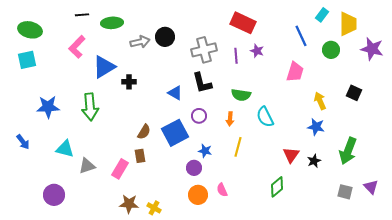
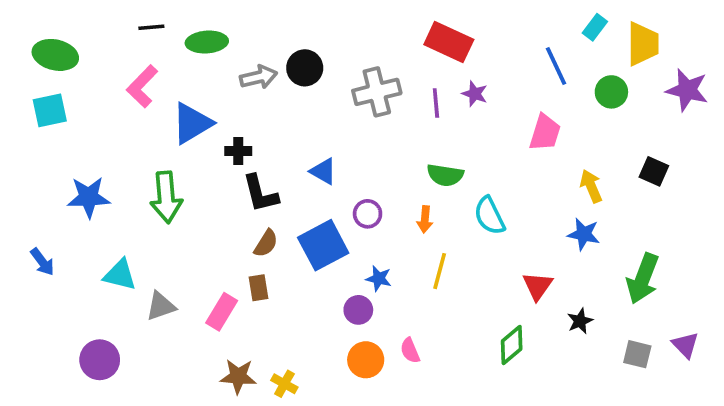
black L-shape: (202, 83) -> (260, 194), moved
black star: (314, 161) -> (580, 321), moved

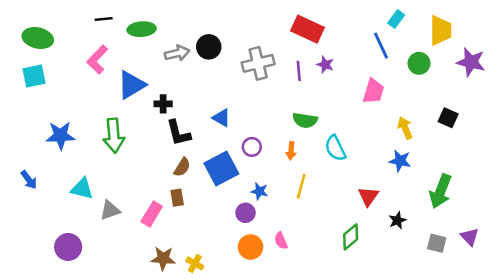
cyan rectangle: (595, 27) -> (396, 19), moved

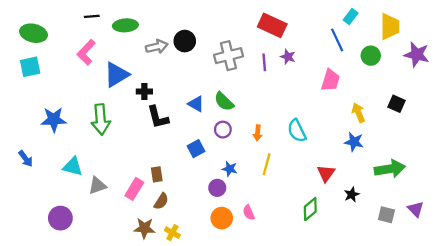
green semicircle: (305, 120) -> (224, 102), moved, turned 35
brown semicircle: (182, 167) -> (161, 201), moved
blue square: (221, 168) -> (196, 149), size x0.6
green arrow: (441, 191) -> (390, 169), turned -120

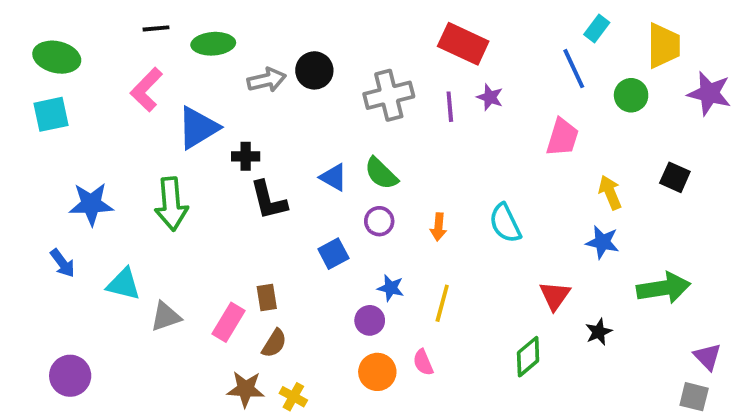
blue arrow: (26, 159) -> (62, 263), moved
yellow line: (267, 164) -> (442, 303), moved
gray square: (386, 215) -> (694, 397), moved
purple circle: (60, 218) -> (70, 376), moved

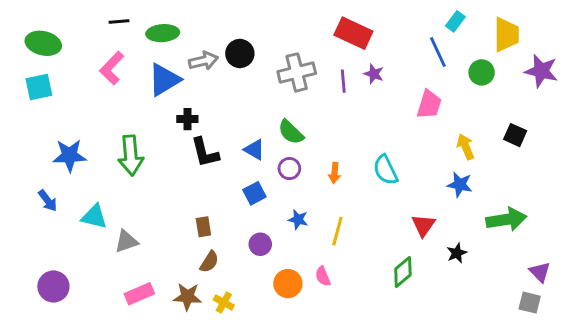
blue triangle: (198, 128) -> (164, 80), moved
blue triangle: (333, 177) -> (254, 150), moved
purple circle: (370, 320) -> (260, 244), moved
pink rectangle: (228, 322) -> (139, 294), moved, turned 36

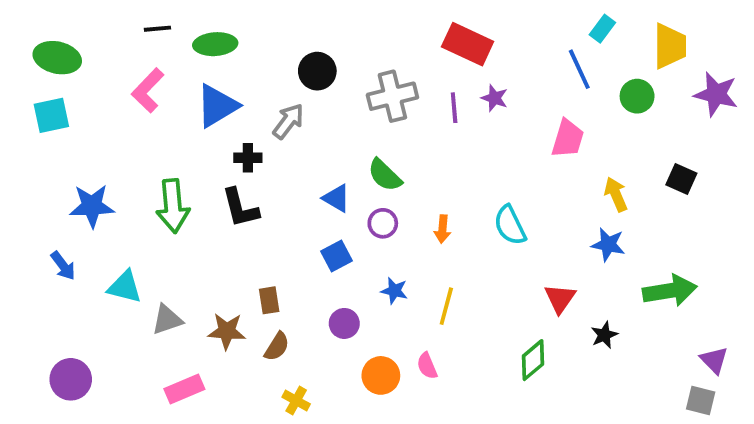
gray arrow: (203, 61) -> (288, 121), moved, turned -40
black L-shape: (205, 153) -> (240, 208), moved
brown star: (187, 297) -> (227, 331), moved

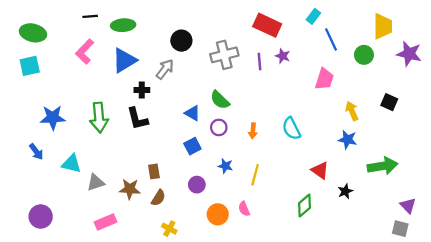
cyan rectangle: (602, 29) -> (313, 16), moved
red triangle: (560, 298) -> (320, 170), turned -30

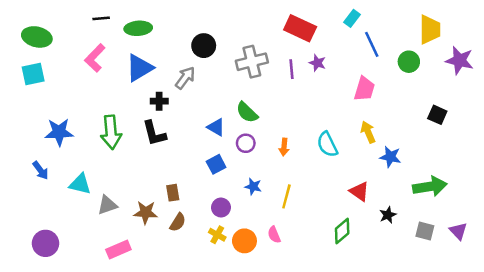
yellow arrow: (352, 111) -> (368, 132), moved
yellow cross: (169, 229) -> (217, 235), moved
gray square: (400, 229) -> (425, 231), moved

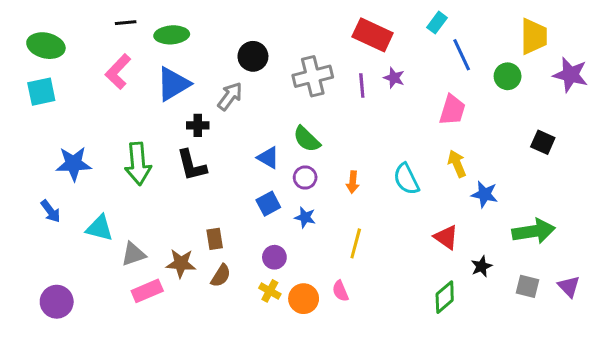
blue star: (253, 186) -> (305, 217), moved
green diamond: (342, 231) -> (445, 297), moved
pink rectangle: (118, 250) -> (147, 291), moved

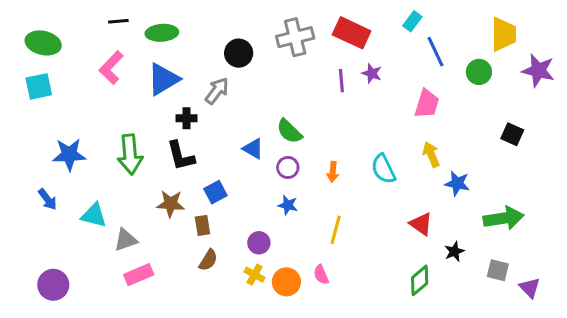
gray cross: (313, 76) -> (295, 37), moved
blue square: (268, 204) -> (215, 192), moved
brown star: (181, 263) -> (171, 204), moved
purple triangle: (569, 286) -> (530, 288), moved

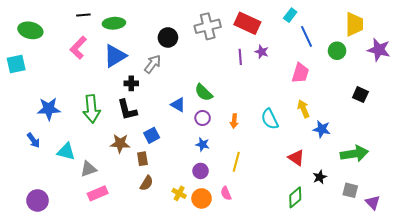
cyan square: (39, 86) -> (16, 64), moved
purple circle: (259, 243) -> (201, 171), moved

